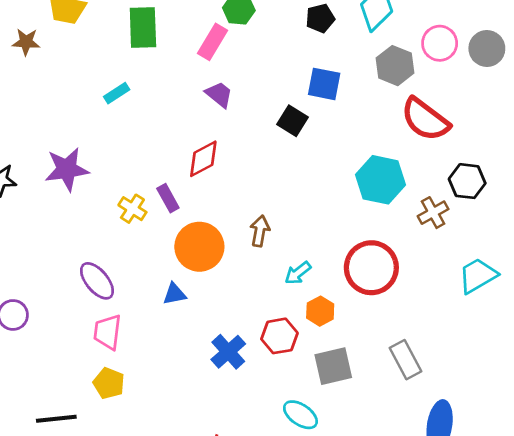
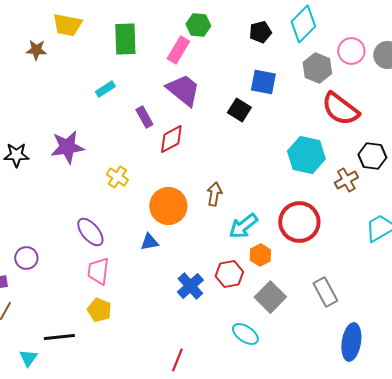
purple trapezoid: (219, 94) -> (183, 90), size x1.6
purple rectangle: (168, 198) -> (144, 117), moved
cyan arrow: (298, 273) -> (243, 226), size x1.4
gray square: (333, 366) -> (270, 297), turned -32

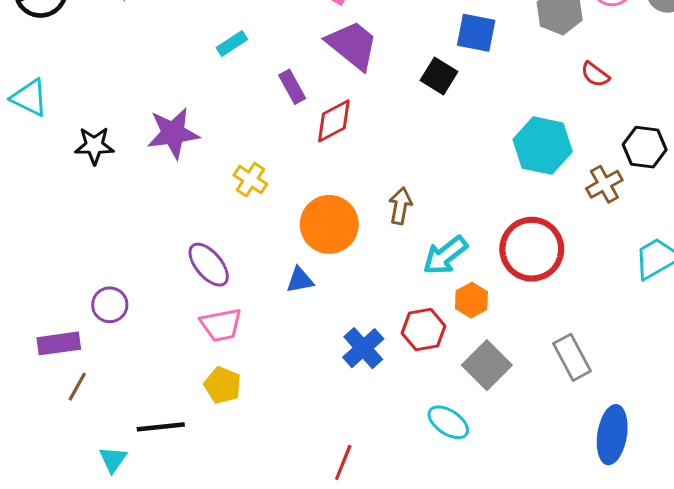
red semicircle: (340, 109) -> (595, 74), size x0.5
pink trapezoid: (98, 271) -> (221, 325), turned -108

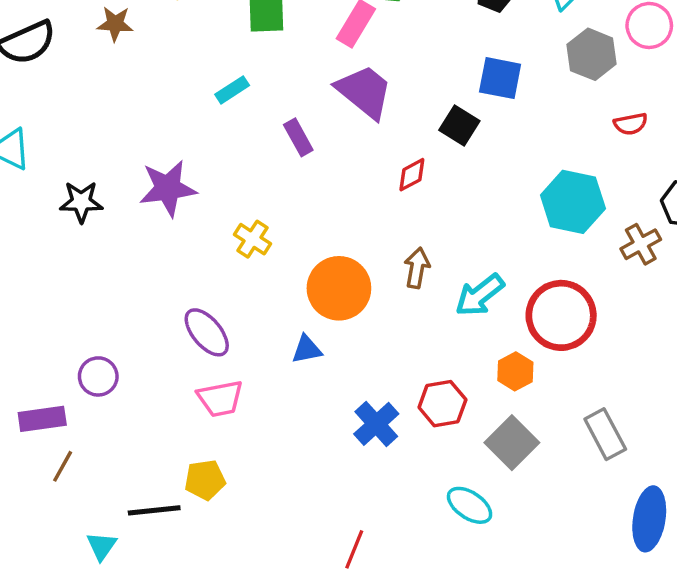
red semicircle: (595, 74) -> (631, 124), turned -48
red diamond: (334, 121) -> (412, 175), moved, size x0.7
cyan arrow: (445, 255) -> (480, 295), moved
orange hexagon: (471, 300) -> (515, 371), moved
yellow pentagon: (223, 385) -> (205, 480), moved, turned -30

